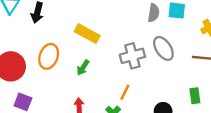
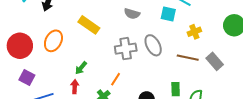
gray semicircle: (154, 13) -> (132, 14), moved, turned 91
green arrow: (83, 68) -> (81, 68), moved

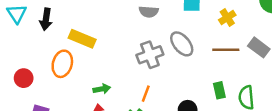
yellow rectangle: (89, 25) -> (82, 39), moved
red circle: (20, 46) -> (24, 78), size x0.6
green arrow: (81, 68) -> (102, 89), turned -128

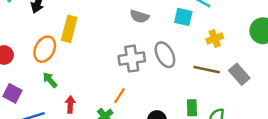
yellow rectangle: (82, 39) -> (69, 29), turned 70
green arrow: (102, 89) -> (50, 80), moved, turned -133

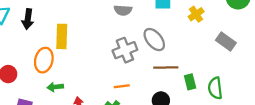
brown line: (207, 70) -> (166, 68), moved
green arrow: (50, 80) -> (55, 87), turned -42
orange line: (120, 96) -> (122, 86), turned 63

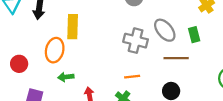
gray cross: (125, 50) -> (136, 41), turned 35
green rectangle: (190, 82) -> (194, 35), moved

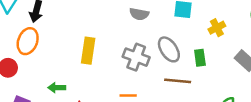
yellow rectangle: (73, 27) -> (88, 51), moved
orange ellipse: (55, 50) -> (28, 41), moved

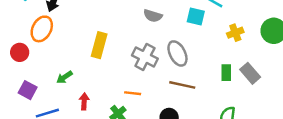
yellow cross: (217, 28) -> (235, 33), moved
green rectangle: (200, 58) -> (226, 73), moved
green arrow: (57, 88) -> (64, 77), turned -42

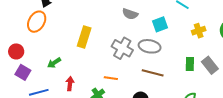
cyan square: (196, 17) -> (160, 24), moved, turned -35
red circle: (20, 52) -> (16, 51), moved
gray ellipse: (177, 53) -> (150, 46), turned -55

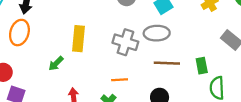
green arrow: (54, 63) -> (56, 63), moved
green rectangle: (190, 64) -> (202, 66), moved

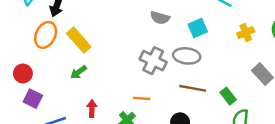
yellow rectangle: (79, 39) -> (79, 40), moved, turned -55
green rectangle: (202, 66) -> (228, 96), turned -35

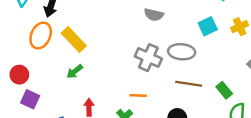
cyan square: (198, 28) -> (208, 26), moved

